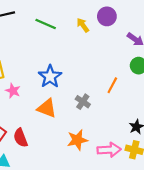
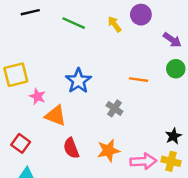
orange line: (112, 85) -> (139, 80), moved, turned 70
orange triangle: (47, 108) -> (56, 116), moved
red semicircle: (21, 138) -> (71, 148), moved

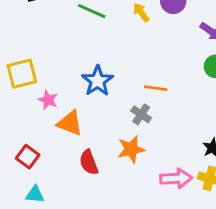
orange line: (139, 80) -> (156, 88), moved
orange star: (108, 151) -> (131, 149), moved

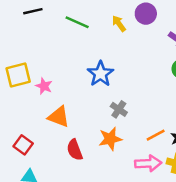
blue star: (98, 81) -> (100, 74), moved
orange line: (156, 88) -> (156, 135), moved, turned -36
pink star: (48, 100) -> (44, 86), moved

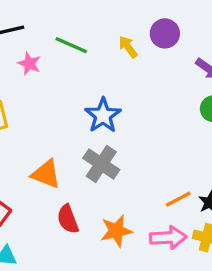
pink star: (44, 86) -> (29, 64), moved
gray cross: (119, 109) -> (101, 164), moved, size x1.5
orange star: (110, 139) -> (116, 231), moved

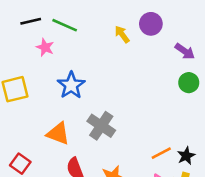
green line: (71, 45) -> (65, 25), moved
blue star: (103, 115) -> (71, 85), moved

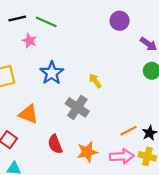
yellow arrow: (122, 34) -> (95, 81), moved
orange triangle: (58, 134) -> (28, 114), moved

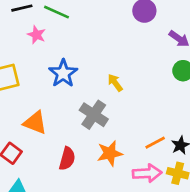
red semicircle: (55, 144) -> (67, 159), turned -144
orange star: (87, 152) -> (110, 153), moved

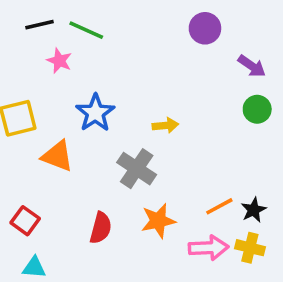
yellow arrow: (115, 83) -> (165, 125), turned 120
orange triangle: (35, 123) -> (58, 156), moved

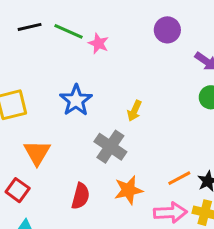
pink star: (59, 61) -> (98, 43), moved
yellow arrow: (165, 125) -> (134, 111), turned 120
orange triangle: (58, 156) -> (37, 153), moved, turned 40

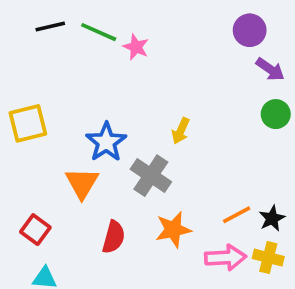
purple circle: (167, 30) -> (250, 30), moved
blue star: (76, 100) -> (106, 142), moved
orange triangle: (37, 153) -> (82, 183), moved

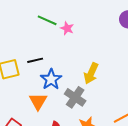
black line: (50, 27) -> (35, 60), moved
yellow arrow: (181, 131) -> (91, 73), size x1.5

